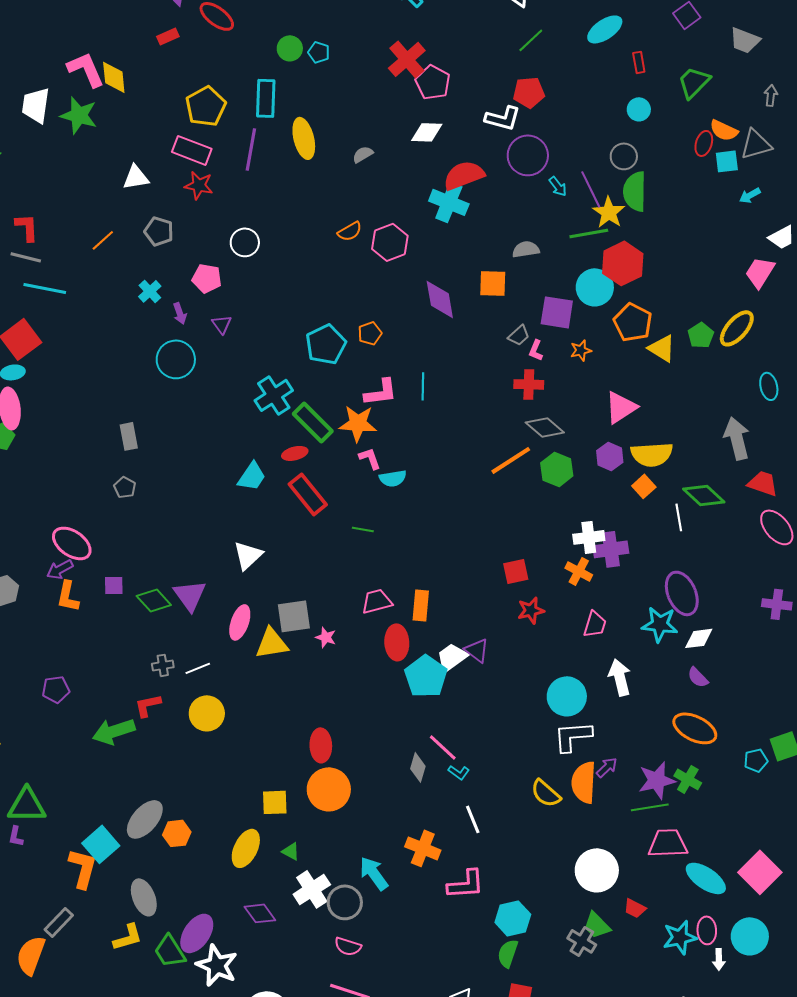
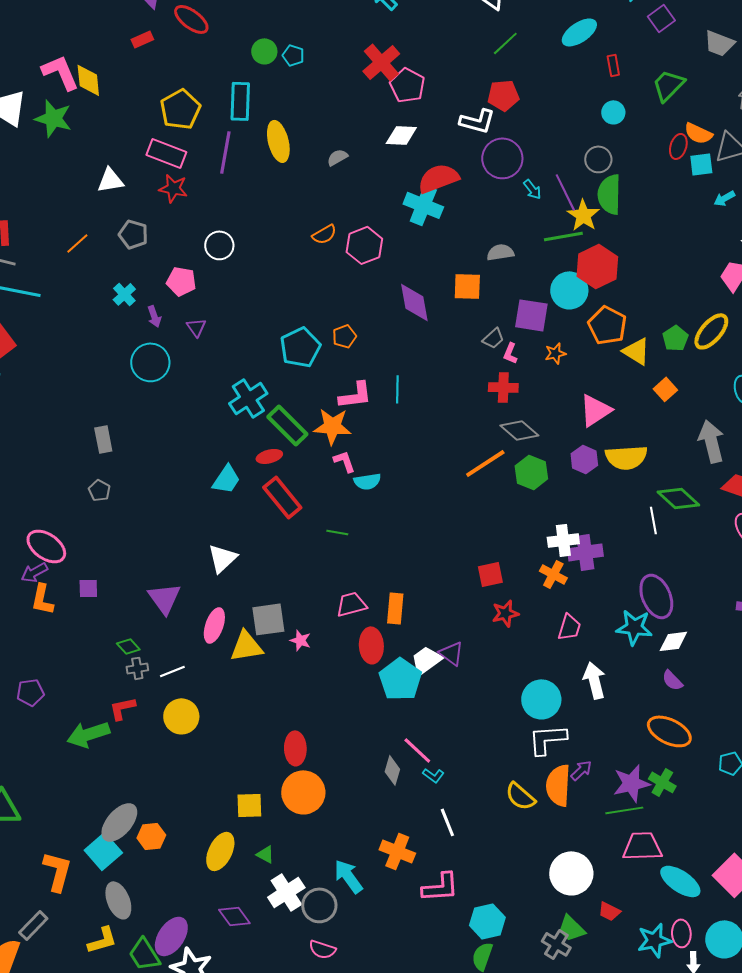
orange square: (644, 486) -> (665, 389), moved
green diamond: (154, 600) -> (128, 646), moved, size x0.7
cyan square: (101, 844) -> (103, 851), moved

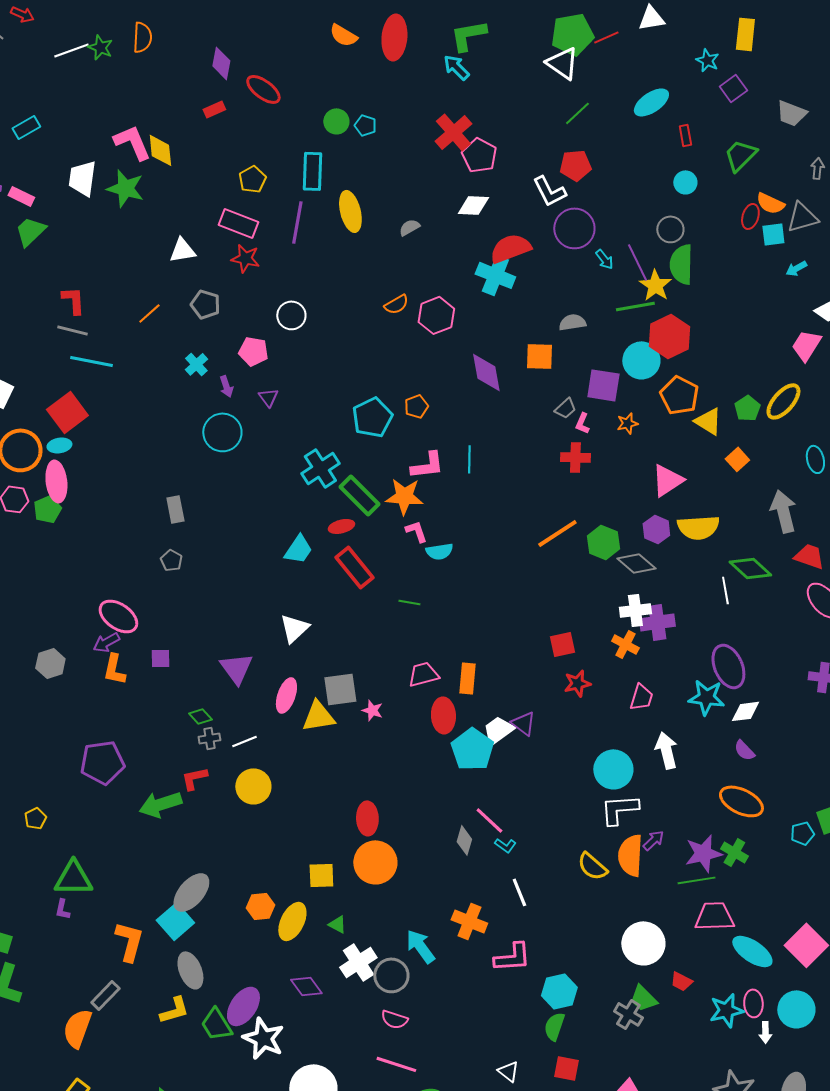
yellow pentagon: (180, 109) -> (252, 179), size x0.7
white L-shape: (477, 121) -> (549, 191), turned 48
gray diamond: (519, 430) -> (636, 563), moved
purple pentagon: (30, 692) -> (102, 762), size x1.6
orange hexagon: (151, 836) -> (260, 906), moved

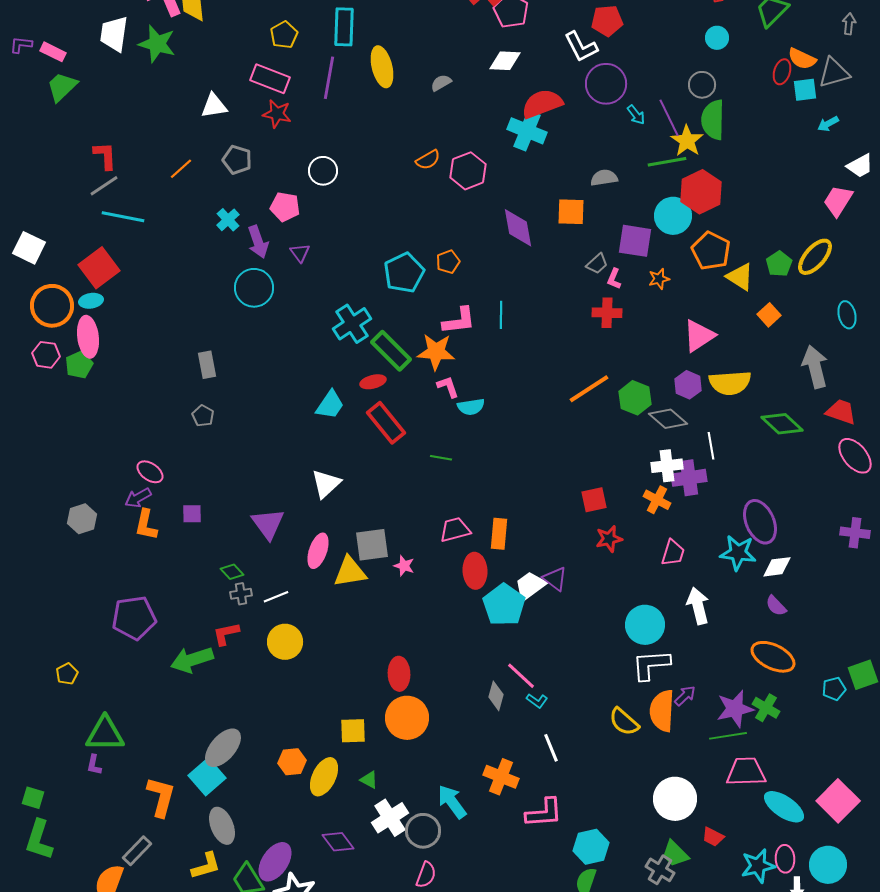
gray line: (72, 330) -> (104, 186), turned -48
purple arrow: (226, 386) -> (258, 242), size x1.5
white line: (725, 590) -> (711, 446), moved
pink ellipse: (118, 616) -> (150, 472), size x0.7
pink semicircle: (394, 1019) -> (426, 875), turned -88

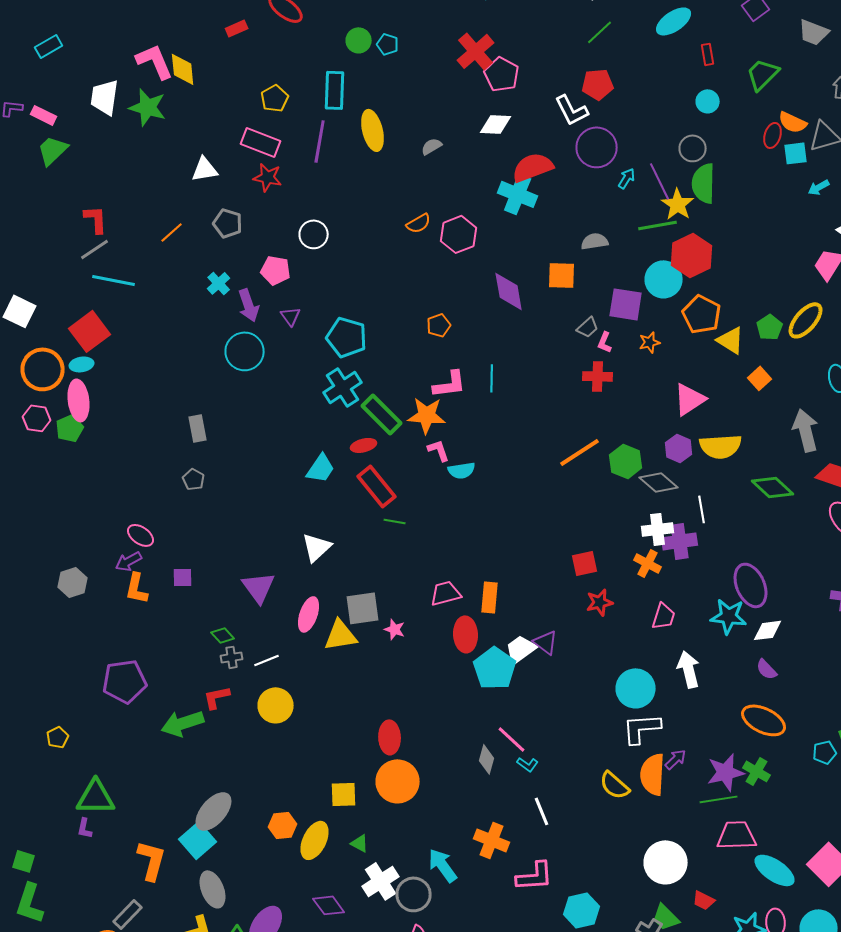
cyan arrow: (636, 115) -> (627, 178), turned -110
cyan pentagon: (404, 273) -> (347, 337), moved, turned -30
green line: (441, 458) -> (395, 521), moved

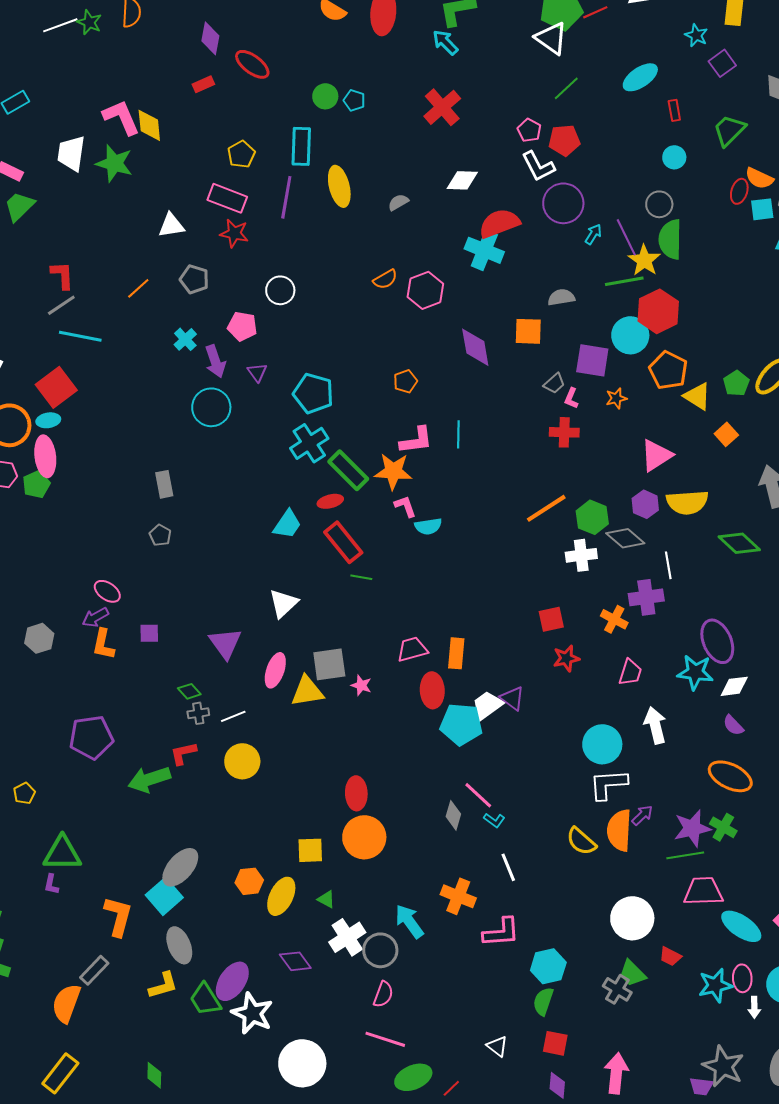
pink pentagon: (502, 74) -> (529, 130), moved, size x0.7
white cross: (658, 529) -> (581, 555), moved
cyan pentagon: (495, 668) -> (461, 724), turned -30

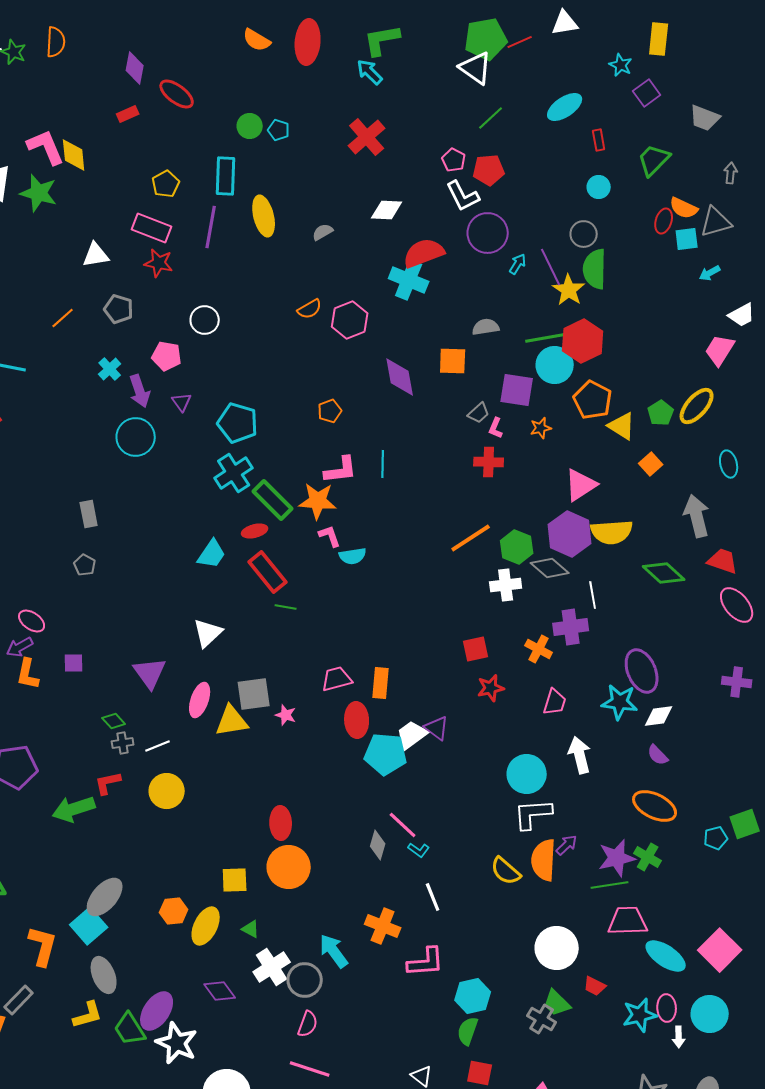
green line: (624, 281) -> (545, 338), moved
purple hexagon: (645, 504) -> (570, 534), size x1.6

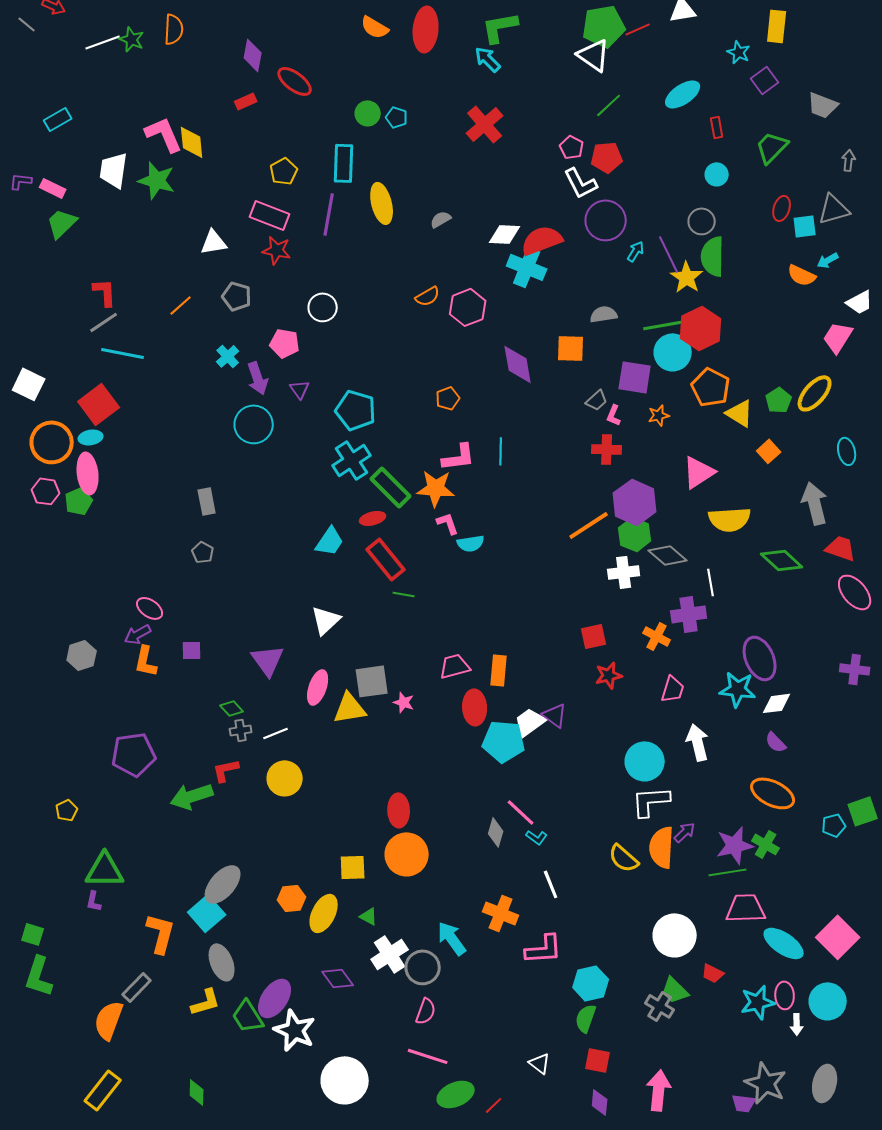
orange semicircle: (684, 208) -> (802, 275), moved
white diamond: (387, 210) -> (505, 234), moved
purple hexagon: (570, 534) -> (635, 502), moved

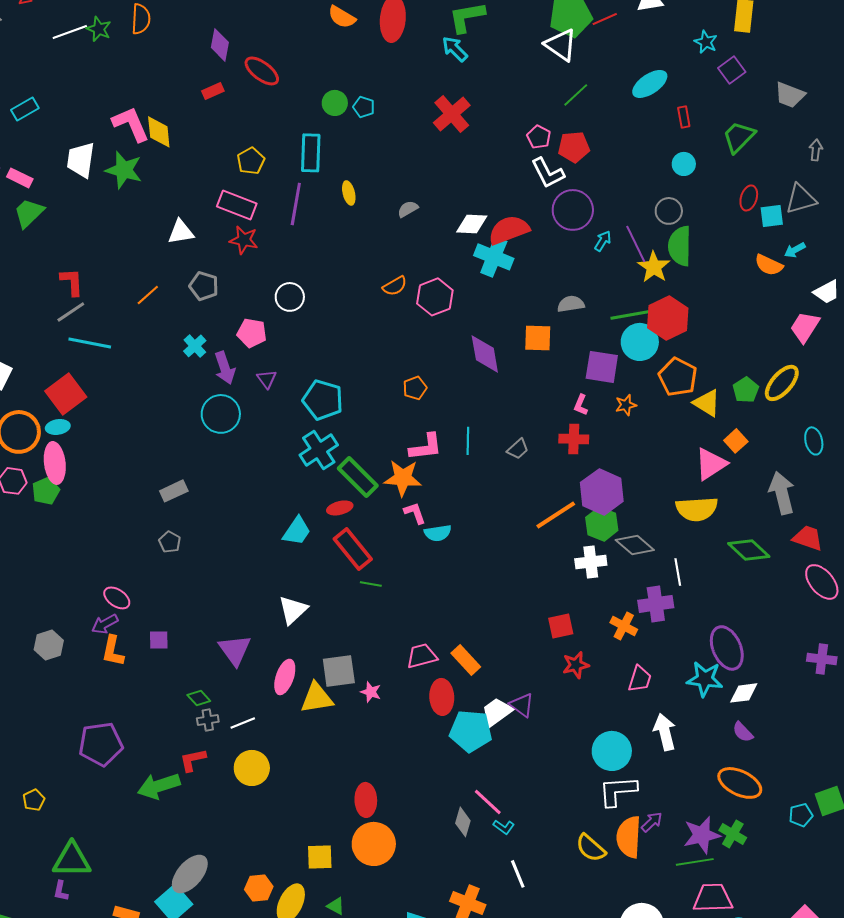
yellow ellipse: (382, 203) -> (349, 193), size x0.6
gray trapezoid: (597, 400) -> (518, 449), moved
pink triangle: (699, 472) -> (711, 464), moved
gray rectangle: (207, 501) -> (174, 491), turned 76
orange rectangle: (499, 670) -> (466, 660), turned -48

